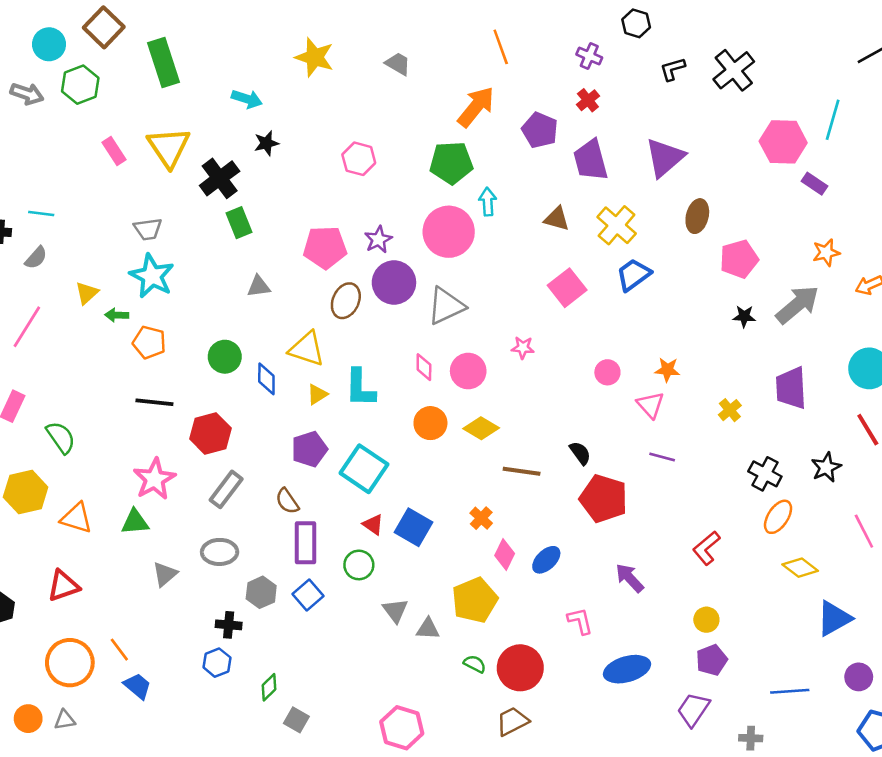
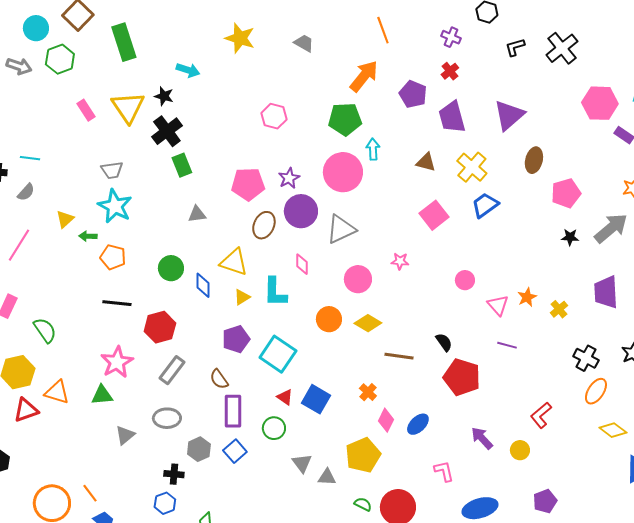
black star: (266, 143) -> (164, 96), moved, turned 30
pink diamond: (424, 367) -> (302, 264), moved
orange star: (667, 370) -> (527, 297), moved, turned -30
red triangle: (63, 586) -> (26, 410), moved
yellow circle: (706, 620) -> (520, 450), moved

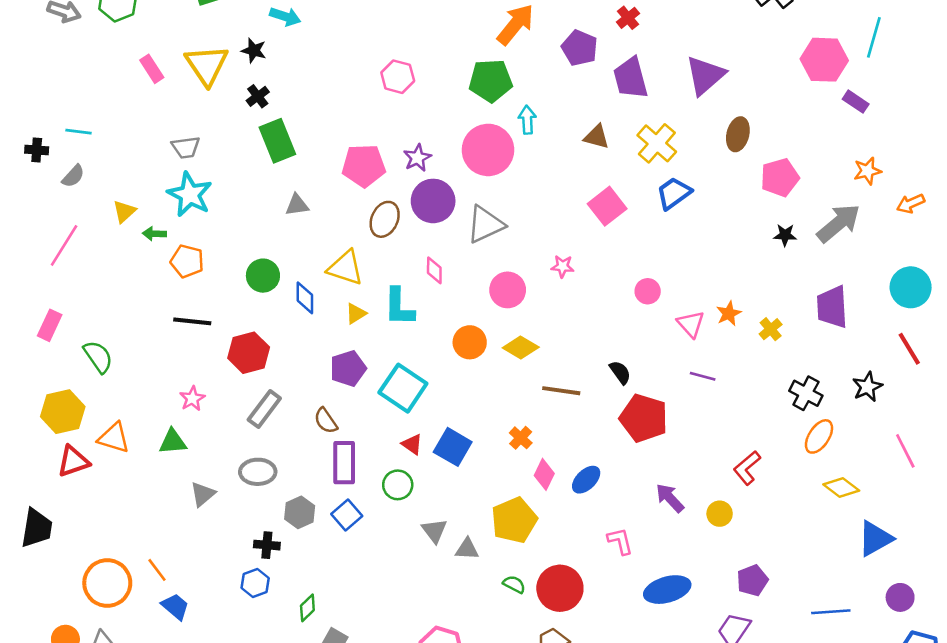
black cross: (167, 131) -> (258, 96), size x0.6
green rectangle: (182, 165) -> (277, 141), size x1.4
pink star: (117, 362) -> (192, 399), size x0.6

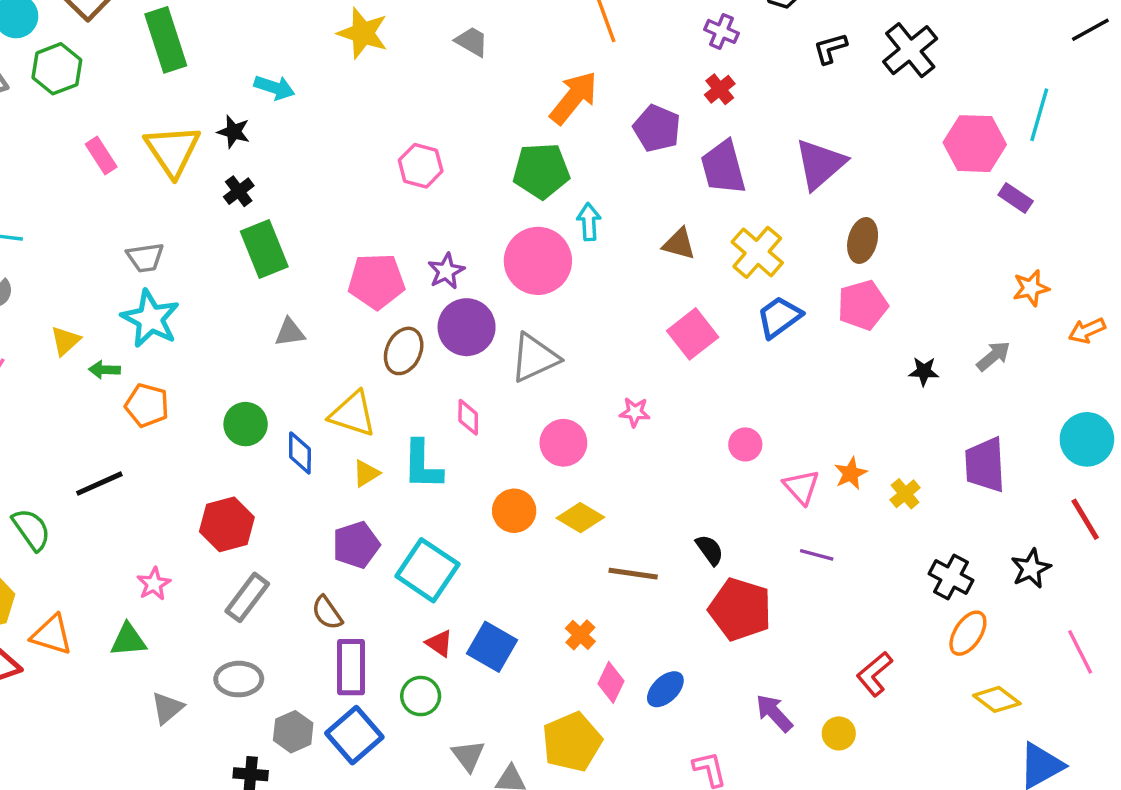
pink pentagon: (780, 177) -> (863, 305), moved
gray arrow: (839, 223) -> (993, 356), size x0.6
black line: (192, 321) -> (99, 484), moved, turned -30
blue square: (347, 515) -> (354, 735), size x1.4

